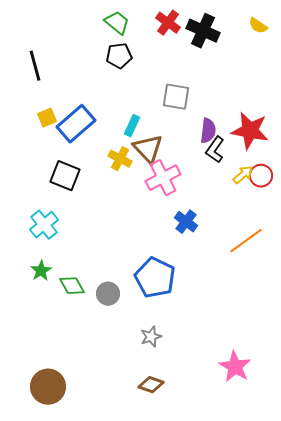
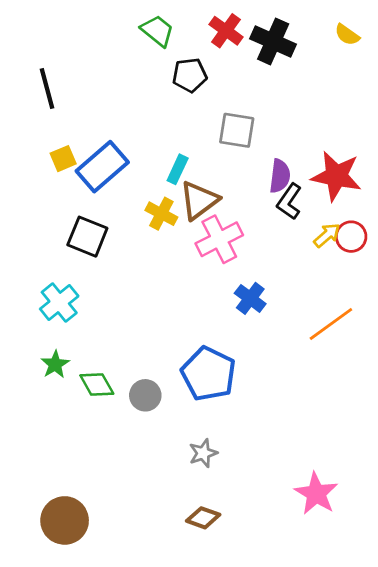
black pentagon: (119, 56) -> (190, 75), moved
brown triangle: (148, 149) -> (199, 200), turned 36

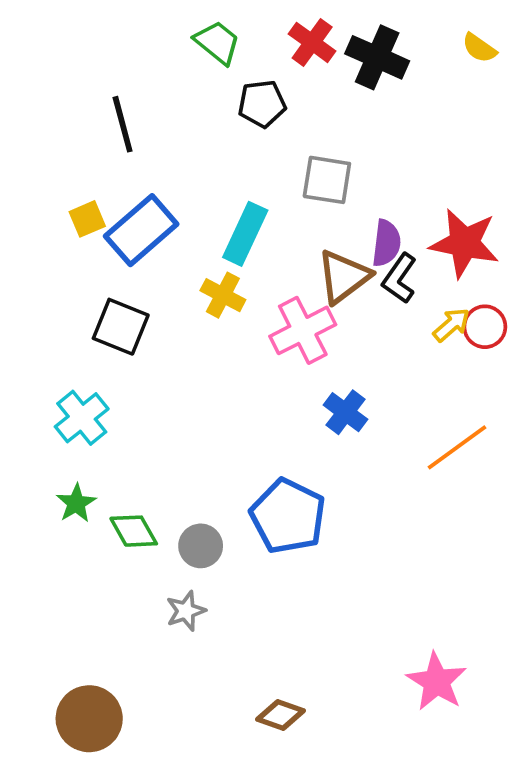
black line: (47, 89) -> (123, 124), moved
cyan rectangle: (178, 169) -> (245, 234), size x1.5
brown triangle: (199, 200) -> (344, 277), moved
gray star: (203, 453) -> (186, 611), moved

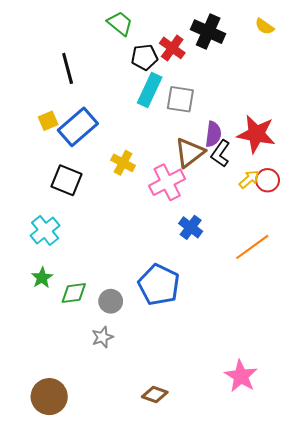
red cross: (312, 42) -> (172, 48), moved
cyan rectangle: (245, 234) -> (150, 90), moved
green diamond: (134, 531) -> (74, 293), turned -68

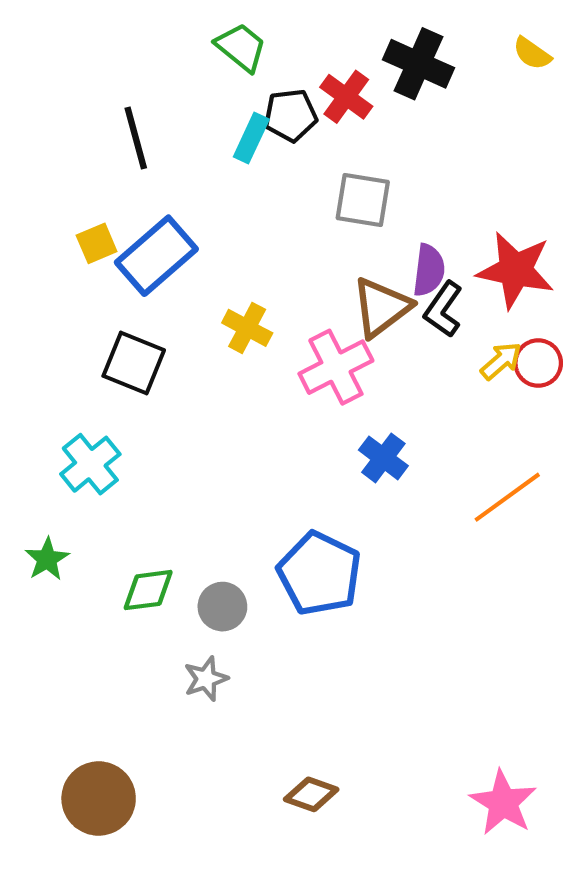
cyan rectangle: (150, 90) -> (251, 138), moved, size x0.7
green star: (42, 278) -> (47, 559), moved
pink star: (241, 376) -> (503, 803), moved

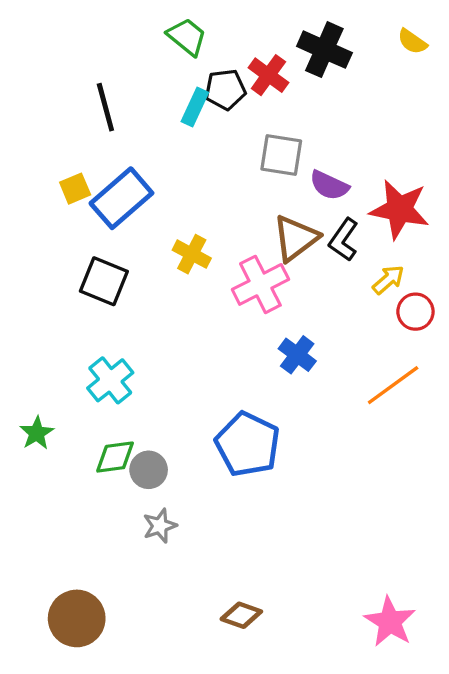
purple semicircle: (429, 270) -> (329, 185), moved, turned 108
red circle: (538, 363) -> (415, 312), moved
cyan cross: (90, 464) -> (110, 380), moved
gray circle: (222, 607) -> (149, 470), moved

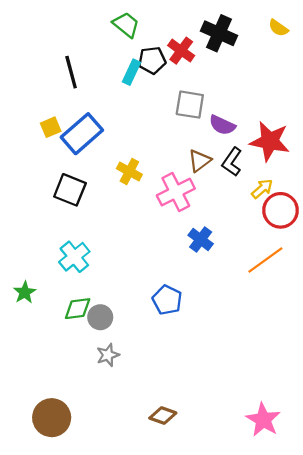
brown triangle: (296, 238) -> (200, 161), size x0.7
red circle: (415, 312) -> (281, 210), size x1.4
blue pentagon: (248, 444) -> (167, 300), size x0.7

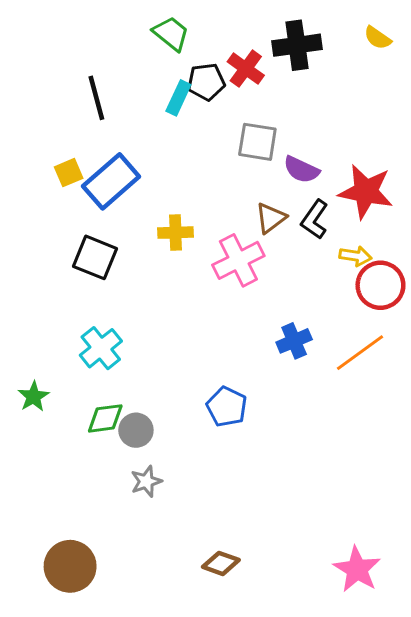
black cross: (219, 33) -> (297, 45), turned -32
yellow cross: (129, 171) -> (175, 233), turned -30
yellow arrow: (262, 189) -> (356, 256), turned 50
blue cross: (201, 240) -> (294, 341), moved, turned 30

